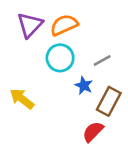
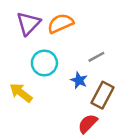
cyan circle: (60, 58) -> (44, 63), moved

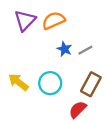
cyan circle: (44, 63) -> (50, 83), moved
blue star: (79, 80) -> (64, 49), moved

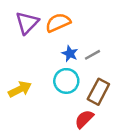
yellow arrow: (18, 82) -> (20, 89), turned 115
cyan circle: (50, 83) -> (66, 81), moved

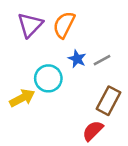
orange semicircle: (58, 23) -> (64, 25), turned -40
cyan circle: (66, 81) -> (48, 78), moved

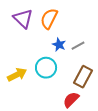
purple triangle: (30, 25) -> (23, 19), turned -30
cyan circle: (48, 78) -> (46, 68), moved

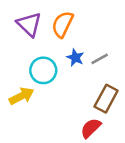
cyan circle: (46, 68) -> (43, 70), moved

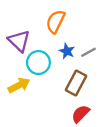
purple triangle: (29, 24) -> (19, 41), moved
brown rectangle: (106, 99) -> (76, 83), moved

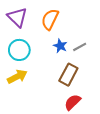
purple triangle: (19, 41) -> (17, 17), moved
cyan circle: (38, 63) -> (19, 50), moved

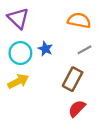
orange semicircle: (50, 19) -> (79, 20), moved, turned 75
blue star: (60, 46) -> (45, 49), moved

